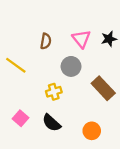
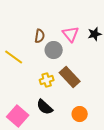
gray circle: (71, 66) -> (54, 50), moved
brown rectangle: (103, 88) -> (70, 77), moved
pink square: (20, 118) -> (18, 116), moved, size x1.5

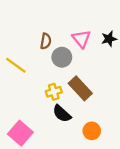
black semicircle: (45, 107) -> (62, 114), moved

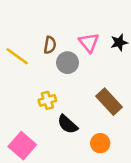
yellow line: (16, 65) -> (17, 56), moved
brown rectangle: (80, 88) -> (109, 102), moved
yellow cross: (54, 92) -> (47, 100), moved

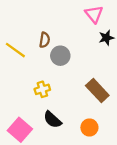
pink triangle: (89, 42) -> (94, 14), moved
black semicircle: (68, 124) -> (52, 120), moved

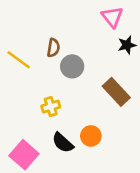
brown rectangle: (97, 90) -> (116, 92), moved
orange circle: (89, 127) -> (91, 136), moved

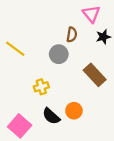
brown semicircle: (53, 48) -> (72, 35), moved

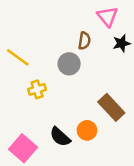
brown rectangle: (95, 75) -> (111, 107), moved
yellow cross: (41, 87) -> (37, 89), moved

